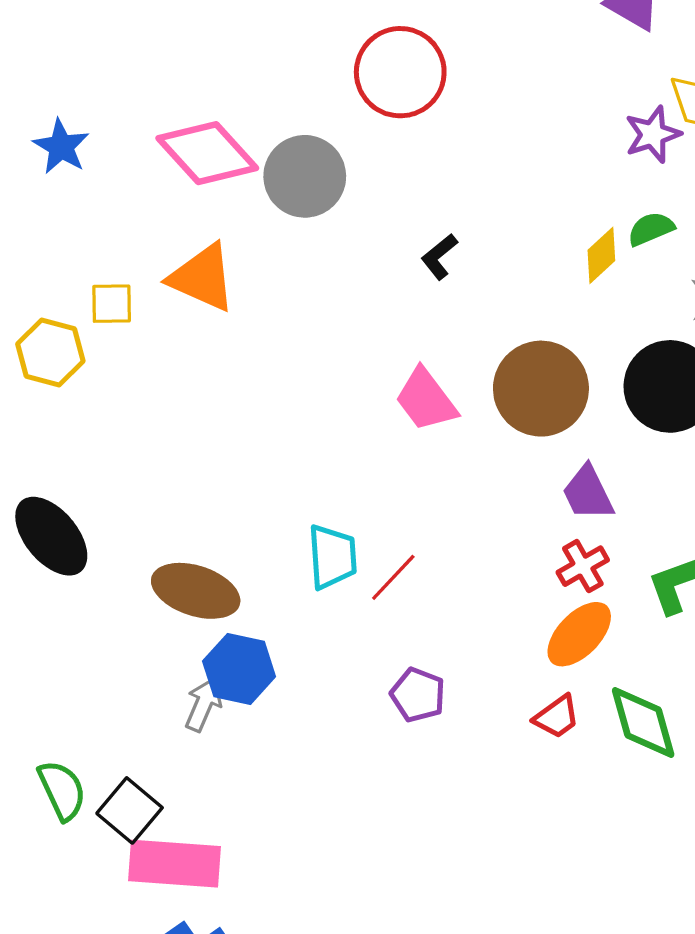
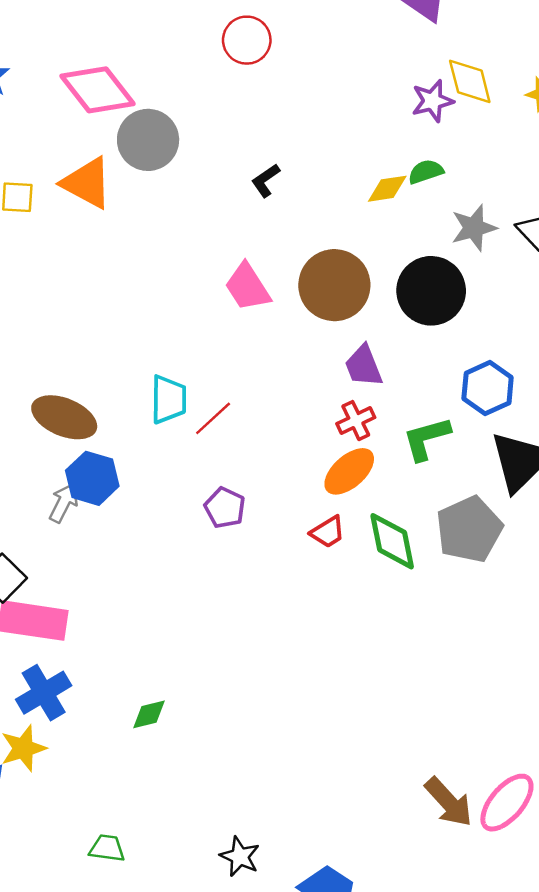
red circle: (400, 72) -> (247, 40), size x0.7
gray circle: (305, 176) -> (148, 140), moved
yellow diamond: (601, 255) -> (387, 189), turned 30

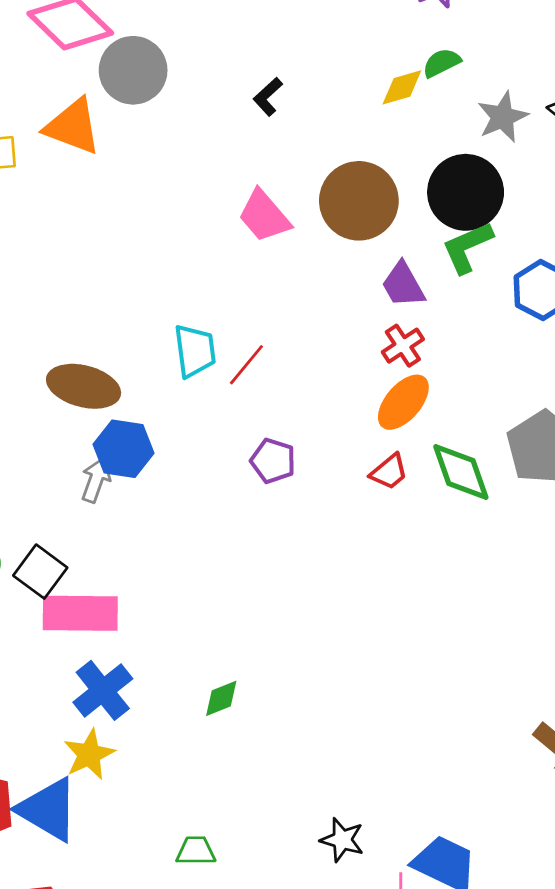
green L-shape: (426, 438) -> (467, 247), moved

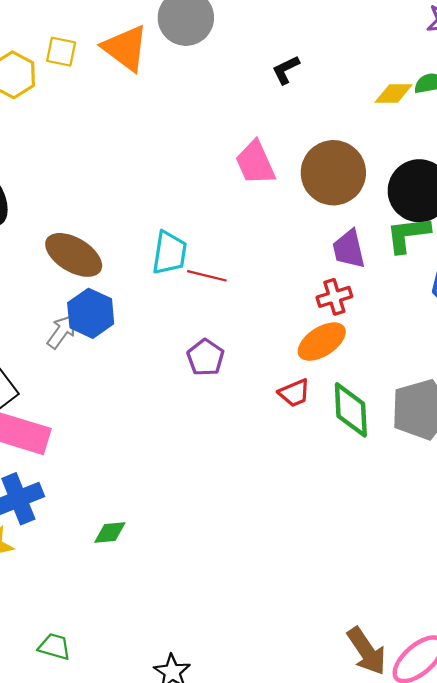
red line: (246, 365) -> (207, 276), turned 48

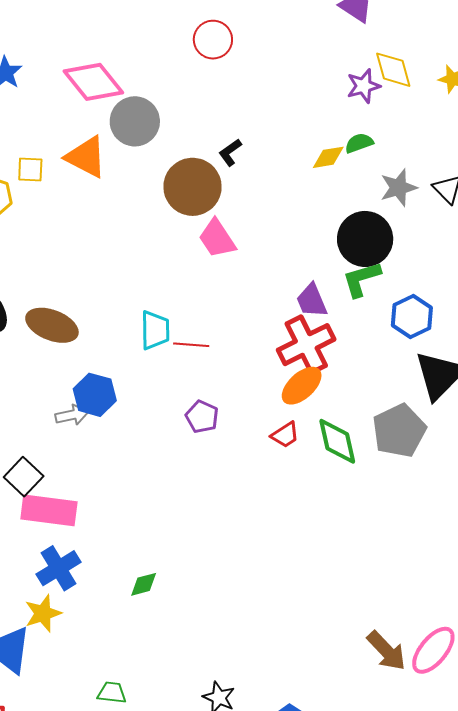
brown circle: (333, 173) -> (193, 187), moved
brown ellipse: (74, 255) -> (52, 325), moved
red cross: (334, 297) -> (306, 345), size x1.8
gray arrow: (62, 332) -> (72, 415), turned 52

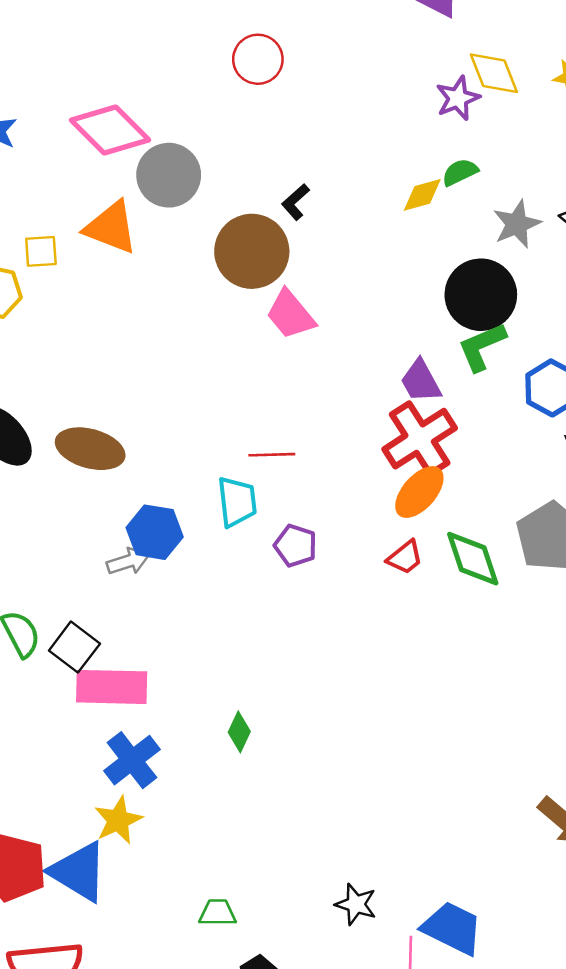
cyan trapezoid: (155, 330) -> (237, 502), moved
green diamond: (144, 584) -> (239, 732), moved, turned -44

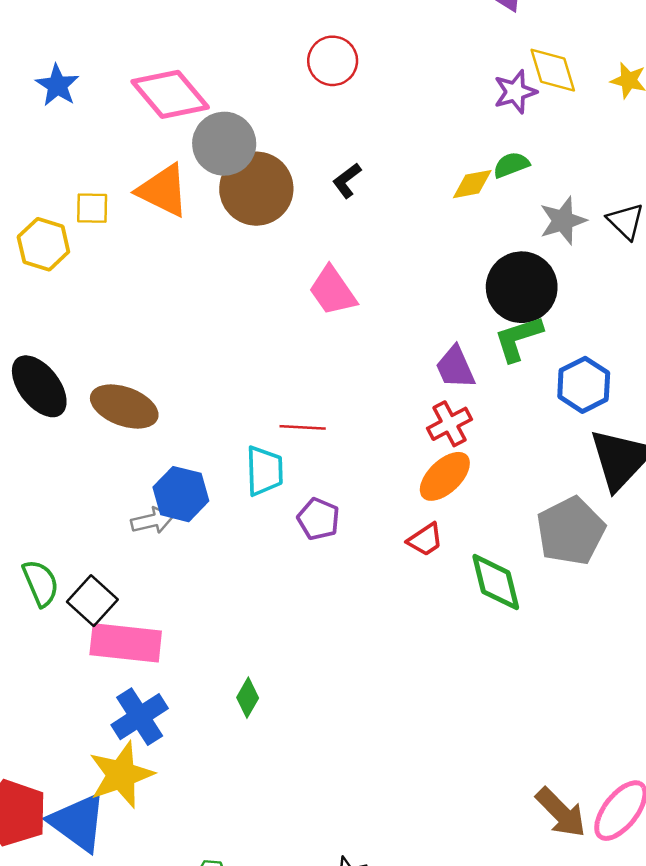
red circle: (258, 59) -> (333, 61), moved
brown circle: (252, 251) -> (256, 189), moved
red cross: (420, 439) -> (450, 424), size x0.6
green diamond: (473, 559) -> (496, 582), moved
yellow star: (118, 820) -> (121, 775), size x1.4

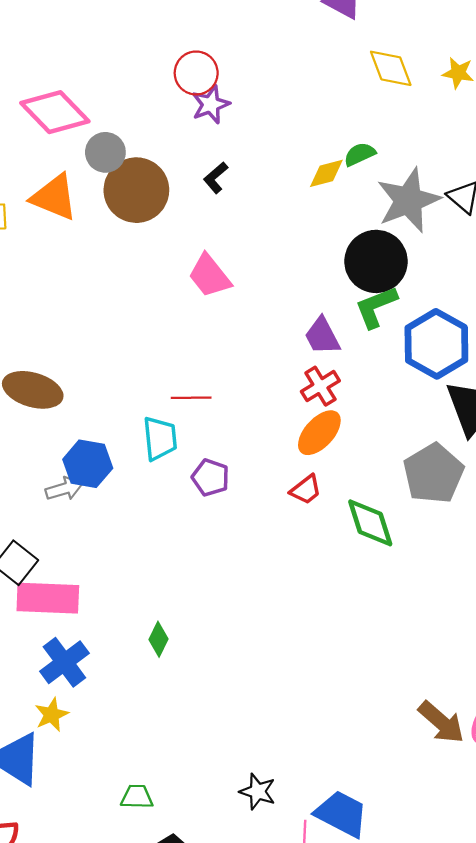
purple star: (515, 92) -> (211, 104), moved
gray circle: (224, 144) -> (105, 152), size x0.7
gray star: (563, 221) -> (408, 200), size x1.5
blue hexagon: (584, 385) -> (436, 344), size x1.4
yellow star: (121, 775) -> (52, 715), size x0.6

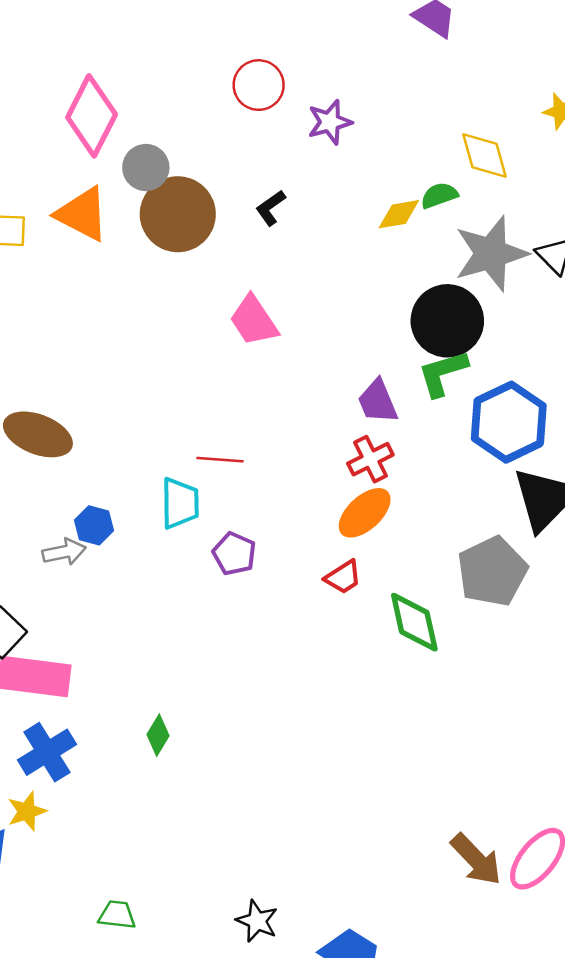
yellow diamond: (391, 68) -> (485, 156), moved
purple star: (211, 104) -> (330, 122), moved
pink diamond: (55, 112) -> (92, 116), turned 66
blue hexagon: (88, 464) -> (94, 525), size x0.7

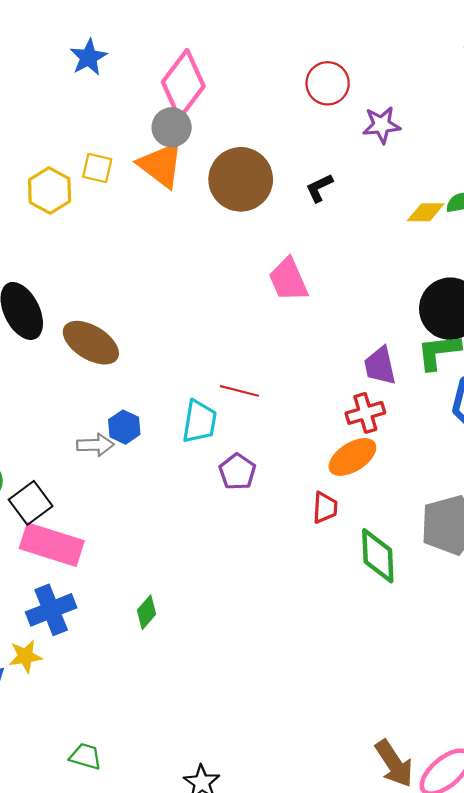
gray circle: (146, 168) -> (172, 127), moved
red trapezoid: (343, 577) -> (325, 508), turned -64

